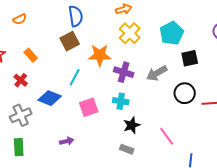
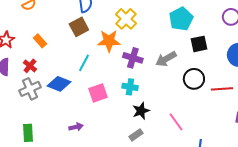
yellow cross: (130, 33) -> (126, 19), moved
gray cross: (21, 115) -> (30, 89), moved
gray rectangle: (127, 149) -> (136, 135), turned -56

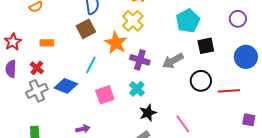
orange rectangle: (40, 41) -> (47, 43), turned -48
orange star: (109, 41) -> (116, 43), turned 30
cyan cross: (130, 87) -> (137, 89), turned 35

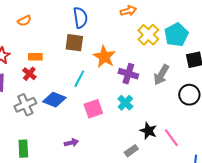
yellow cross: (133, 21) -> (148, 35), moved
brown square: (86, 29) -> (74, 43), turned 36
gray arrow: (173, 61) -> (161, 75), turned -30
red cross: (37, 68) -> (29, 74), moved
black star: (148, 113) -> (148, 131), moved, turned -30

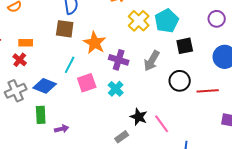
pink square: (93, 109) -> (87, 83), moved
green rectangle: (23, 149) -> (41, 115), moved

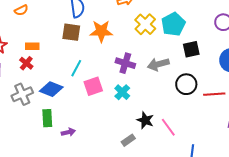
orange star: (95, 43) -> (101, 31), moved, turned -30
gray arrow: (152, 61) -> (158, 64), turned 45

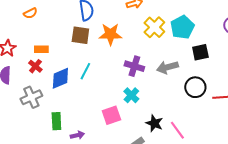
pink square: (93, 86) -> (111, 115), moved
blue diamond: (51, 89) -> (60, 78), moved, turned -45

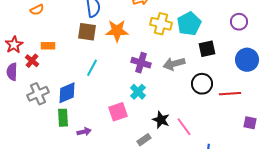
yellow cross: (154, 27) -> (161, 24), turned -30
red cross: (35, 66) -> (32, 61), moved
blue diamond: (60, 78) -> (67, 93), moved

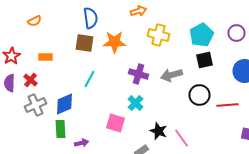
cyan pentagon: (189, 24) -> (202, 35), moved
red cross: (32, 61) -> (30, 80), moved
pink square: (118, 112) -> (116, 123), turned 36

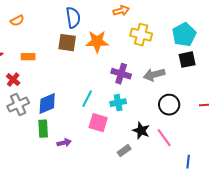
cyan line: (90, 79) -> (87, 99), moved
black circle: (200, 95) -> (169, 105), moved
cyan cross: (136, 103) -> (118, 103), turned 35

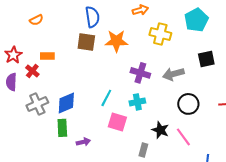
cyan pentagon: (184, 35) -> (196, 20), moved
red cross: (13, 80) -> (32, 71), moved
gray rectangle: (124, 151) -> (143, 150), turned -40

